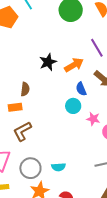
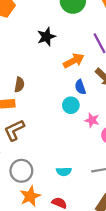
black star: (48, 62) -> (46, 37), moved
cyan semicircle: (58, 167) -> (64, 171), moved

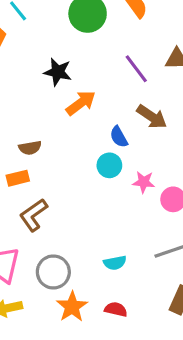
black star: (46, 37) -> (58, 72), turned -30
orange arrow: (74, 61) -> (81, 103), moved
brown semicircle: (19, 85) -> (30, 148), turned 80

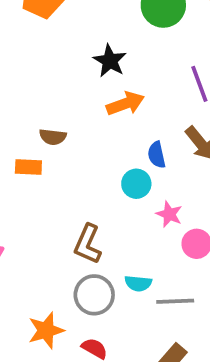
brown L-shape: (33, 215) -> (88, 244), moved, turned -48
cyan semicircle: (115, 263) -> (138, 283), moved
gray circle: (53, 272) -> (94, 295), moved

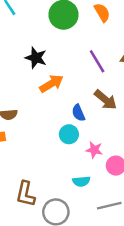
brown L-shape: (88, 244) -> (25, 194), moved
cyan semicircle: (138, 283) -> (81, 181), moved

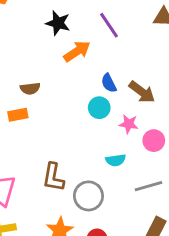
purple line: (97, 61) -> (109, 25), moved
brown arrow: (105, 100) -> (142, 92), moved

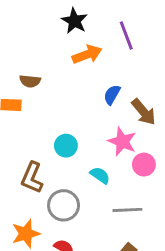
blue semicircle: (109, 83) -> (112, 95), turned 42
cyan circle: (99, 108) -> (66, 146), moved
pink star: (129, 124) -> (122, 141), size x1.4
cyan semicircle: (116, 160) -> (100, 175), turned -150

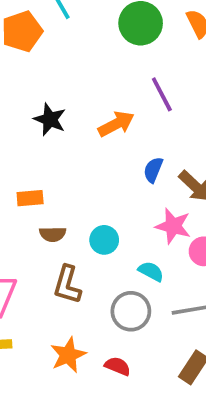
black star: (75, 21) -> (50, 119), moved
brown semicircle: (30, 81) -> (53, 234), moved
gray circle: (64, 205) -> (131, 311), moved

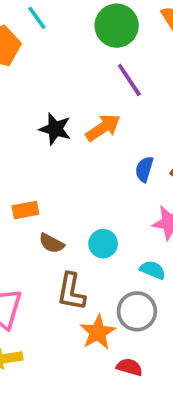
purple line: (162, 94) -> (129, 80), moved
black star: (50, 119) -> (55, 129), moved
brown semicircle: (53, 234) -> (52, 243), turned 35
orange star: (68, 355) -> (98, 332), moved

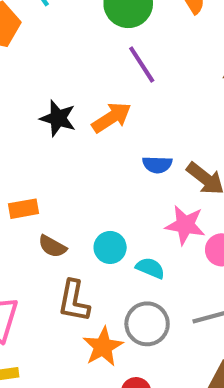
blue semicircle: (144, 169) -> (157, 165), turned -105
cyan semicircle: (153, 270) -> (150, 268), moved

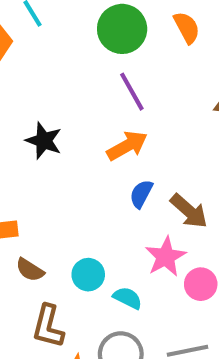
orange arrow: (112, 118) -> (127, 146), moved
blue semicircle: (157, 165) -> (141, 194), turned 112
pink star: (185, 225) -> (166, 257), turned 30

